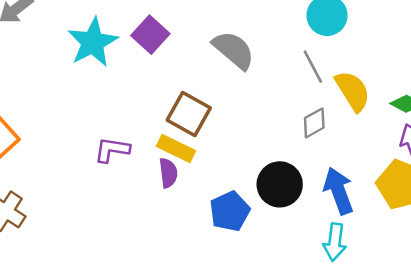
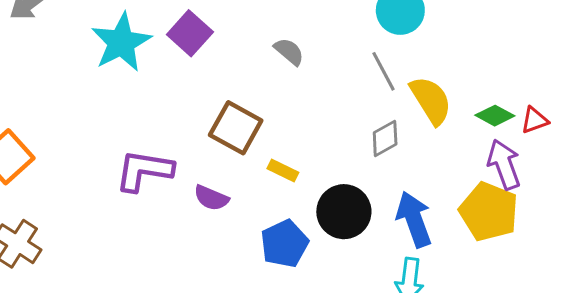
gray semicircle: (234, 50) -> (289, 52), size x0.6
yellow rectangle: (176, 149) -> (283, 170), moved, size x0.7
purple L-shape: (112, 150) -> (144, 170), size x1.4
purple semicircle: (168, 173) -> (211, 198), turned 120

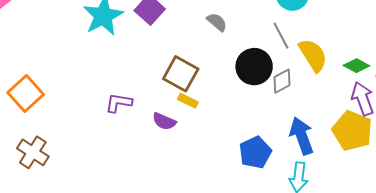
purple L-shape: (144, 170) -> (119, 103), size x0.7
yellow rectangle: (283, 170) -> (188, 101), moved
black circle: (344, 212) -> (254, 67), moved
blue pentagon: (284, 244) -> (255, 152), moved

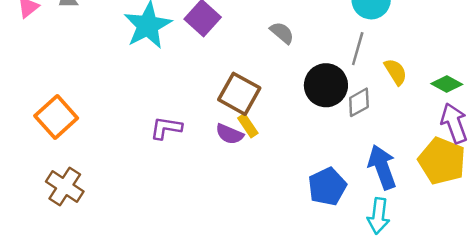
gray line: (281, 36) -> (358, 49), turned 44
yellow semicircle: (313, 55) -> (396, 72), size x0.7
yellow rectangle: (188, 101) -> (248, 126), turned 30
purple semicircle: (164, 121) -> (230, 134), moved

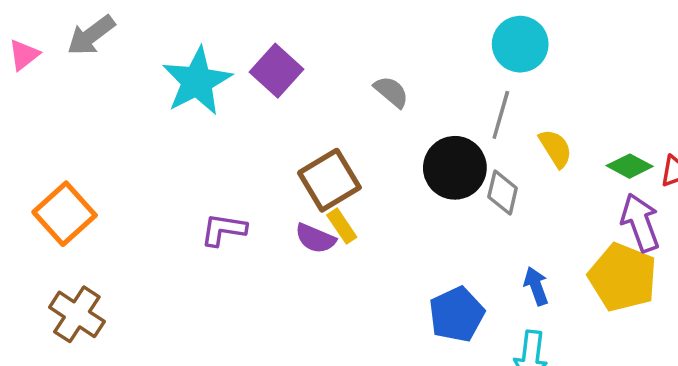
brown square: (239, 94) -> (329, 180), turned 30
gray diamond: (359, 102) -> (503, 193), turned -48
blue arrow: (382, 167) -> (536, 286), size x0.6

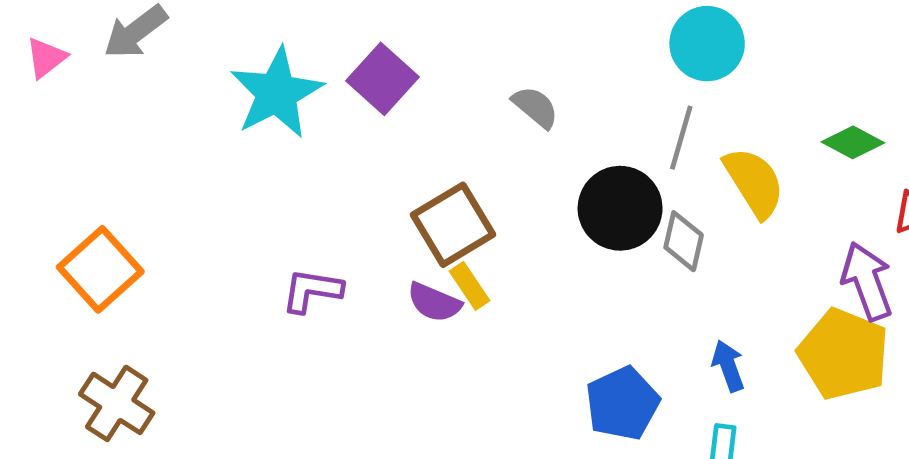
yellow semicircle: (556, 148) -> (754, 182), size x1.4
green diamond: (630, 166) -> (853, 142), moved

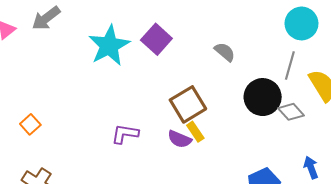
gray diamond: (684, 241) -> (291, 112), turned -55
orange square: (100, 269) -> (30, 124), size x0.6

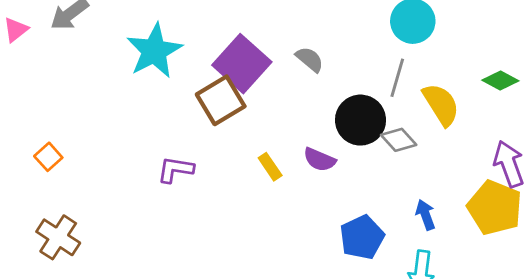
purple square: (156, 39) -> (242, 64), moved, size x1.4
brown square: (188, 104) -> (221, 100), moved
purple semicircle: (180, 139) -> (320, 160), moved

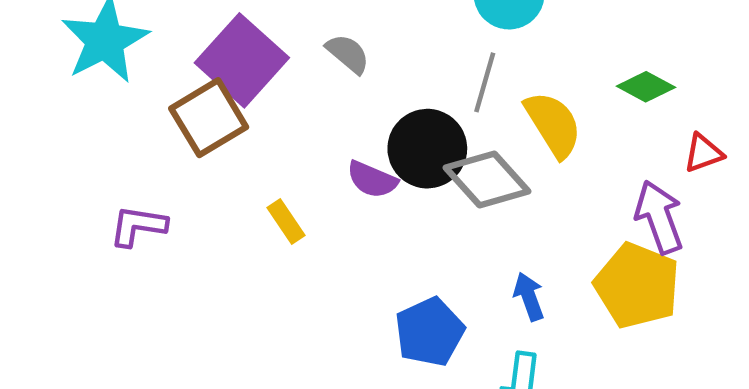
gray diamond: (399, 140) -> (487, 180), size x1.5
purple semicircle: (320, 160) -> (372, 180), moved

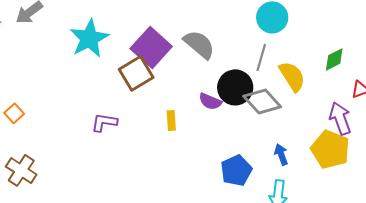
gray semicircle: (348, 54) -> (199, 44), size x1.6
green diamond: (646, 87) -> (334, 59), turned -55
yellow rectangle: (286, 221) -> (171, 120), turned 30

